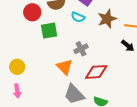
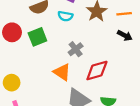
red circle: (32, 12) -> (12, 32), moved

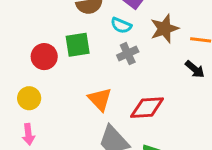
red circle: (12, 32) -> (44, 57), moved
gray cross: (76, 49) -> (128, 54), moved

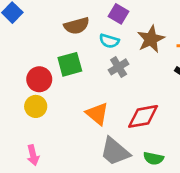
yellow circle: (29, 98) -> (36, 106), moved

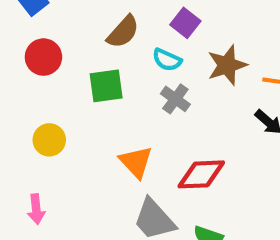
brown semicircle: (77, 26) -> (123, 32), turned -40
gray cross: (119, 67) -> (175, 99), turned -30
red circle: (39, 79) -> (43, 57), moved

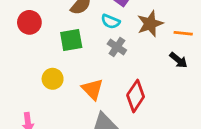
yellow circle: (49, 140) -> (53, 79), moved
red diamond: (201, 174) -> (136, 96), turned -52

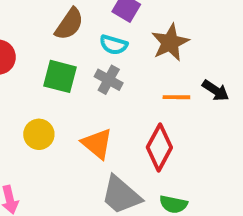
orange line: (183, 33) -> (176, 97), moved
green square: (71, 40) -> (60, 76), turned 30
gray cross: (117, 47) -> (109, 80), moved

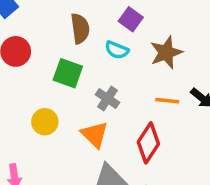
brown semicircle: (69, 24) -> (80, 28), turned -48
gray cross: (109, 80) -> (108, 99), moved

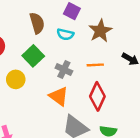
green square: (68, 73) -> (33, 56), turned 35
orange line: (167, 101) -> (95, 65), moved
yellow circle: (45, 122) -> (16, 79), moved

